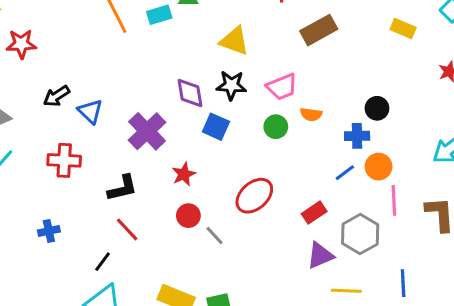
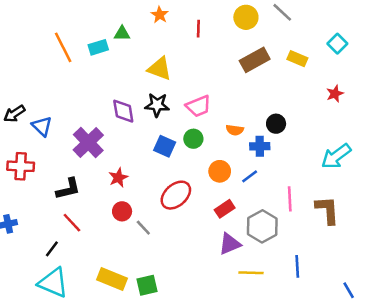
brown rectangle: (319, 30) -> (255, 60), moved
orange semicircle: (311, 114) -> (235, 130), moved
blue square: (216, 127) -> (165, 146), moved
orange circle: (379, 167) -> (220, 171), moved

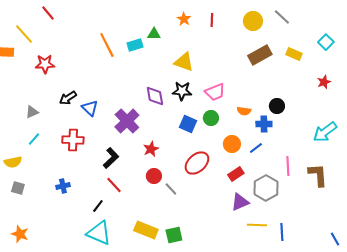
red line: (198, 29) -> (212, 20), moved
black L-shape: (68, 189) -> (111, 158), turned -30
blue line: (297, 266) -> (282, 232), moved

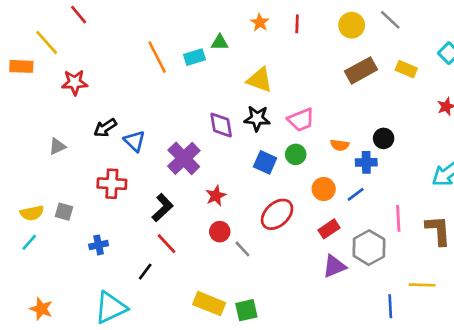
cyan line: (34, 139) -> (29, 242), moved
gray square: (18, 188) -> (64, 212), moved
yellow line: (257, 225) -> (422, 285), moved
cyan triangle: (99, 233) -> (111, 308), moved, turned -48

